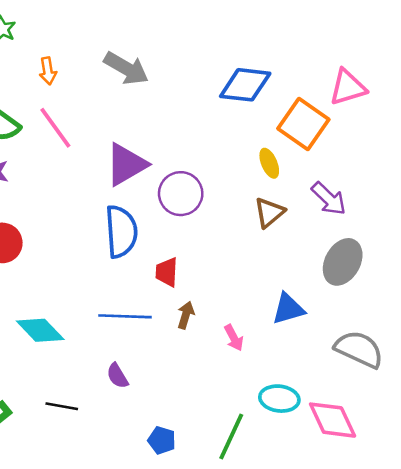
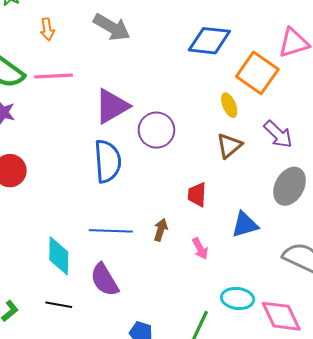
pink line: (55, 128) -> (54, 76), turned -57
red trapezoid: (167, 272) -> (197, 195), moved
cyan diamond: (40, 330) -> (59, 256), moved, turned 45
purple semicircle: (117, 376) -> (104, 280), size x1.6

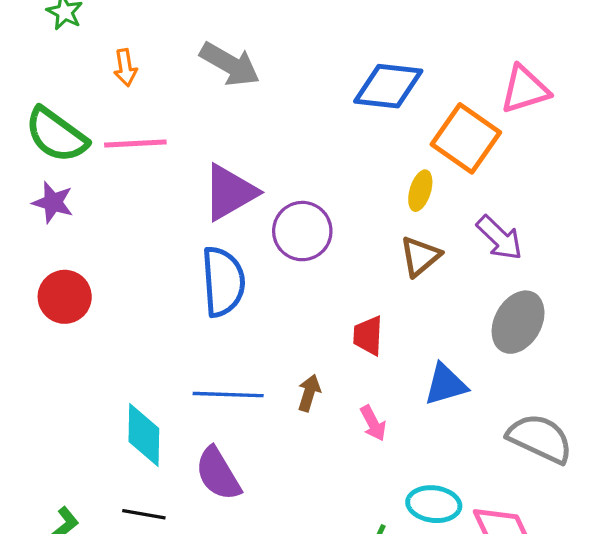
yellow ellipse: (229, 105) -> (420, 191), turned 40

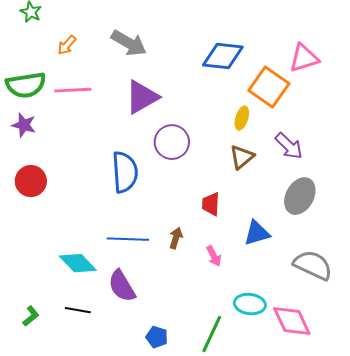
orange arrow: (125, 68) -> (67, 45), turned 50
green semicircle: (56, 135) -> (26, 85), turned -45
purple triangle: (230, 192) -> (142, 97), moved
cyan diamond: (144, 435) -> (78, 263), turned -45

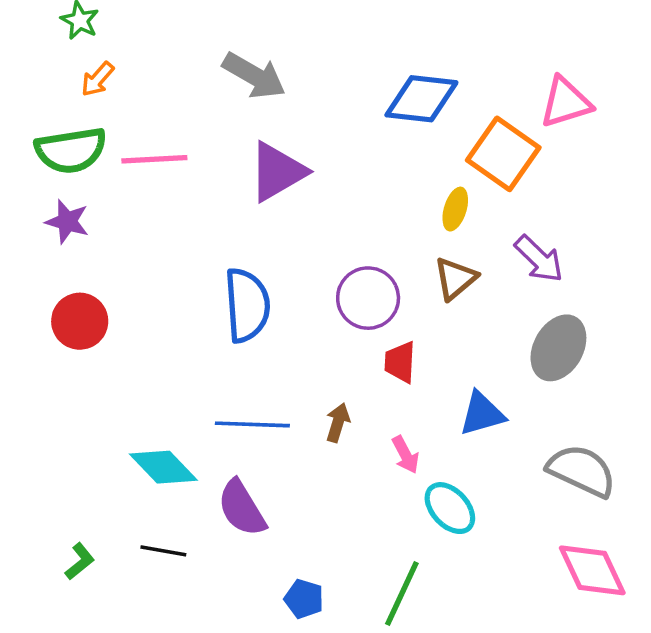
orange arrow: (67, 45) -> (98, 79), moved
purple circle: (172, 142) -> (368, 298), moved
cyan ellipse: (250, 304) -> (450, 508), moved, turned 40
pink diamond: (292, 321) -> (592, 570), moved

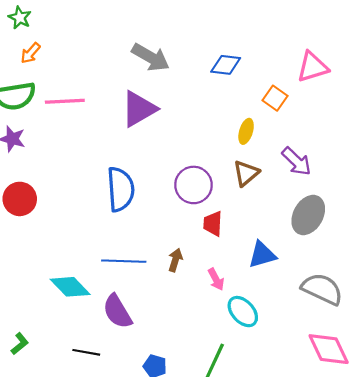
gray arrow: (254, 76) -> (151, 57), moved
blue diamond: (421, 99) -> (226, 65), size x0.7
orange square: (503, 154) -> (275, 98), size x0.6
black line: (163, 551) -> (86, 352), moved

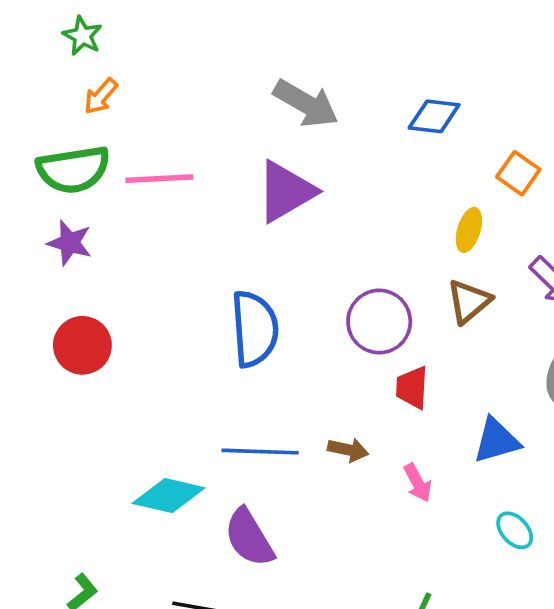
brown arrow: (175, 260) -> (348, 450), turned 85
cyan diamond: (70, 287) -> (169, 496), turned -33
cyan ellipse: (243, 312) -> (515, 530), moved, size x0.7

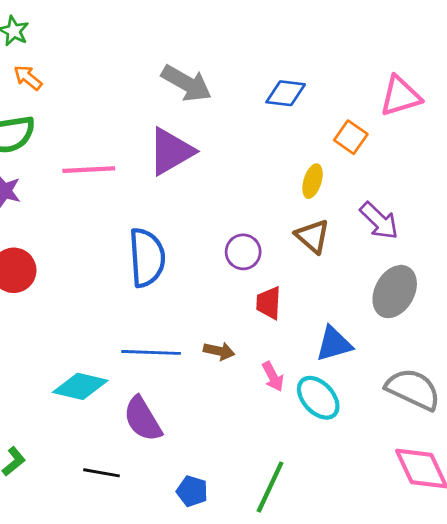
orange arrow: (101, 96) -> (28, 78), turned 88
pink line: (159, 179) -> (89, 170), moved
brown triangle: (469, 301) -> (313, 236), turned -39
purple circle: (379, 322) -> (243, 252), size x0.7
cyan ellipse: (515, 530) -> (318, 398), moved, size x1.5

